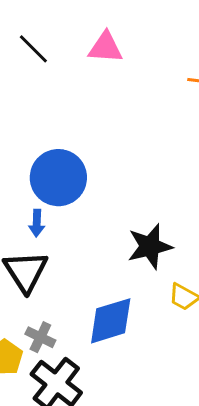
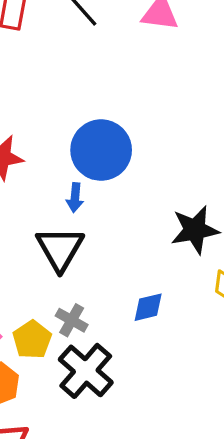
blue diamond: (111, 321) -> (148, 307), size x0.6

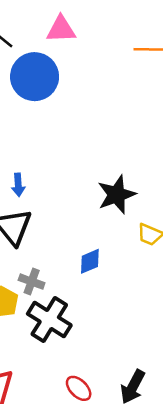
blue circle: (101, 150) -> (35, 77), moved

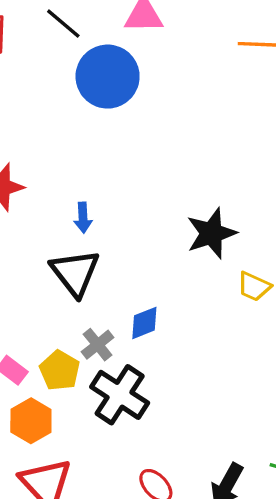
blue diamond: (90, 261) -> (144, 323), moved
gray cross: (32, 282) -> (98, 345), turned 30

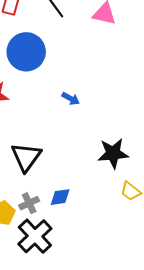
blue circle: (108, 77) -> (26, 52), moved
blue arrow: (83, 218) -> (71, 99), moved, turned -72

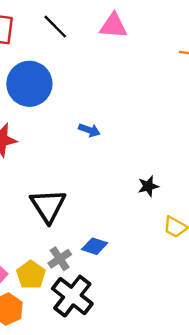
black star: (113, 153) -> (148, 186), size x0.6
blue diamond: (60, 197) -> (95, 246), turned 35

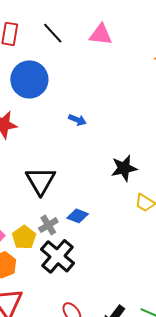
black star: (148, 186) -> (124, 168), size x1.5

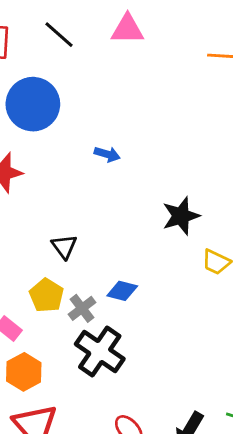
black triangle: (41, 181) -> (64, 247), size x0.6
yellow pentagon: (24, 237) -> (47, 295), moved

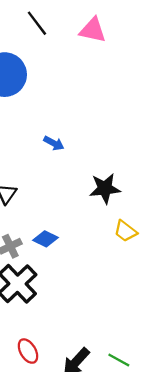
blue arrow: (107, 154) -> (54, 143), moved

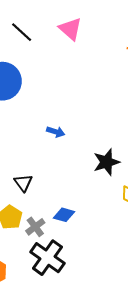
pink triangle: (93, 30) -> (70, 29), turned 40

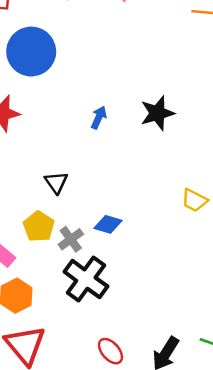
blue arrow: (56, 132) -> (99, 117), turned -84
black star: (106, 162) -> (157, 113), moved

